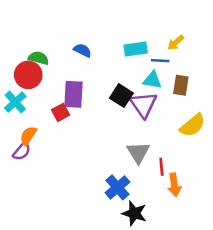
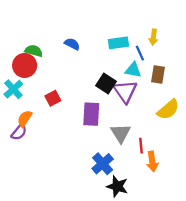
yellow arrow: (176, 43) -> (153, 37), turned -42
blue line: (160, 61) -> (140, 53), turned 63
purple rectangle: (73, 94) -> (91, 114), moved

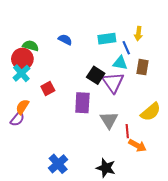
cyan cross: (13, 89) -> (21, 73), moved
yellow semicircle: (168, 110) -> (151, 112), moved
orange arrow: (152, 162) -> (137, 145), turned -54
blue cross: (103, 164) -> (58, 164), moved

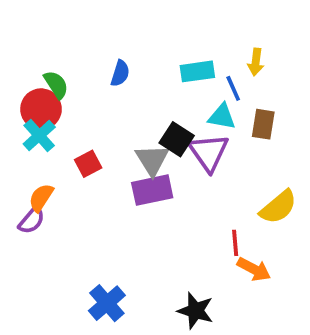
blue semicircle: (65, 40) -> (120, 73), turned 80
green semicircle: (31, 46) -> (56, 85), turned 42
purple rectangle: (82, 103) -> (152, 190), turned 75
gray triangle: (109, 120) -> (152, 160), moved

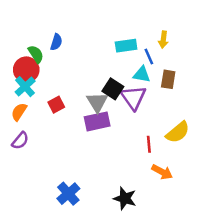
blue semicircle: (120, 73) -> (56, 42), moved
orange semicircle: (41, 198) -> (19, 112), moved
red line: (235, 243) -> (149, 144), moved

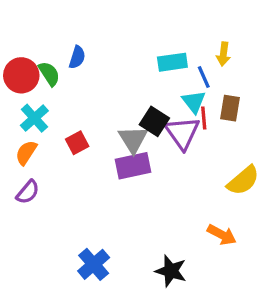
red circle: (26, 70) -> (21, 75), moved
cyan triangle: (142, 75) -> (194, 102), turned 42
red line: (149, 144) -> (204, 118), moved

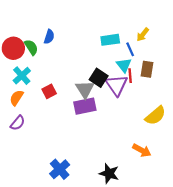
yellow arrow: (223, 54) -> (143, 35), turned 32

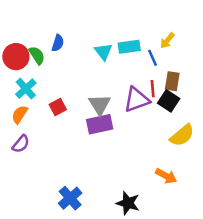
cyan triangle: (124, 65) -> (103, 52), moved
black square: (99, 78) -> (169, 101), moved
purple triangle: (116, 85) -> (137, 100), turned 45

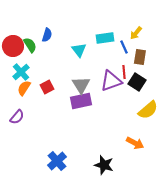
cyan triangle: (103, 52) -> (79, 50), moved
brown rectangle: (172, 81) -> (140, 57), moved
orange semicircle: (20, 114) -> (24, 88), moved

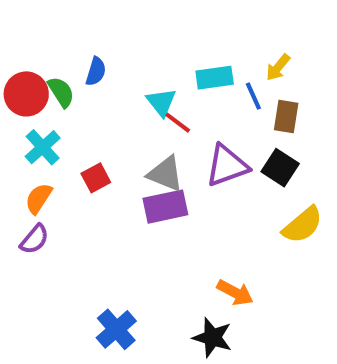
red line: (124, 72) -> (178, 123), moved, turned -48
gray triangle: (81, 85) -> (165, 174), turned -36
orange semicircle: (24, 88) -> (39, 198), moved
orange arrow: (135, 143) -> (235, 293), moved

